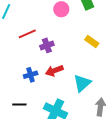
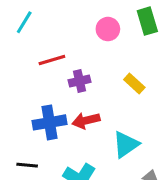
yellow rectangle: (92, 42) -> (134, 83), moved
blue cross: (31, 75) -> (50, 122), size x1.5

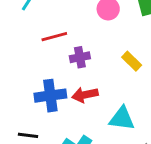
cyan triangle: (126, 144) -> (122, 119), turned 40

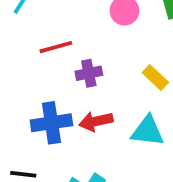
cyan triangle: (122, 119) -> (147, 131), moved

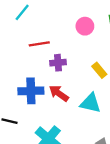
red arrow: (96, 121) -> (59, 93), turned 42

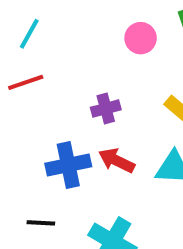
red line: (39, 44) -> (26, 82), moved

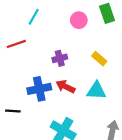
cyan line: (29, 34) -> (34, 17), moved
black line: (41, 223) -> (13, 111), moved

